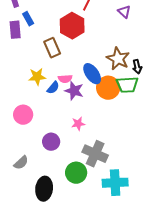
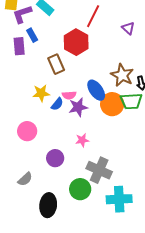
purple star: (74, 91) -> (78, 107), turned -30

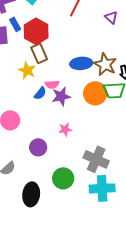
red hexagon: (76, 42) -> (36, 31), moved
blue ellipse: (96, 90) -> (81, 63), moved, turned -60
yellow star: (41, 93) -> (27, 70), moved, turned 30
gray cross: (99, 170) -> (96, 159), moved

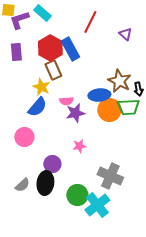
blue rectangle: (15, 24) -> (70, 49), moved, size x1.6
blue ellipse: (81, 63) -> (99, 95), moved
blue semicircle: (40, 93) -> (37, 107), moved, size x1.5
cyan cross: (102, 188) -> (97, 205), moved, turned -35
black ellipse: (31, 194) -> (45, 183), moved

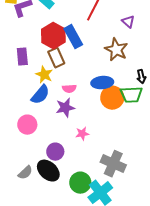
purple rectangle: (16, 52) -> (22, 57), moved
brown star: (119, 81) -> (116, 50), moved
purple star: (75, 113) -> (65, 108), moved
black ellipse: (45, 183) -> (48, 171), turned -55

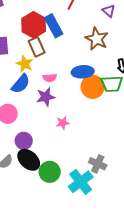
purple circle: (55, 152) -> (24, 141), moved
gray cross: (113, 164) -> (98, 164), moved, size x0.7
green circle: (80, 183) -> (50, 172), moved

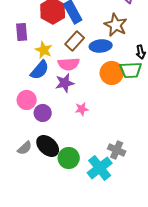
brown rectangle: (37, 47) -> (75, 41), moved, turned 66
blue ellipse: (83, 72) -> (101, 46), moved
pink semicircle: (50, 78) -> (69, 64), size x1.5
purple circle: (24, 141) -> (43, 113), moved

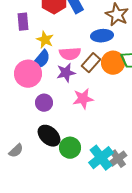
brown rectangle: (75, 41) -> (91, 63), moved
pink circle: (27, 100) -> (28, 74), moved, size x1.4
pink star: (82, 109) -> (83, 99), size x1.5
gray semicircle: (25, 148) -> (16, 151), moved
gray cross: (117, 150) -> (118, 159), moved, turned 30

